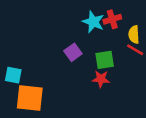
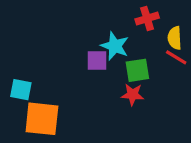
cyan star: (93, 22) -> (115, 46), moved
purple square: (73, 52) -> (97, 61), turned 36

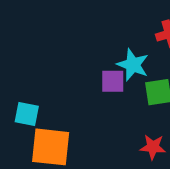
red star: (133, 95) -> (153, 147), moved

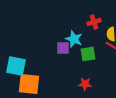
cyan square: (27, 114) -> (16, 66), size x1.5

